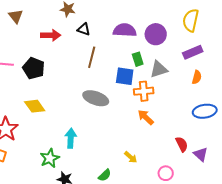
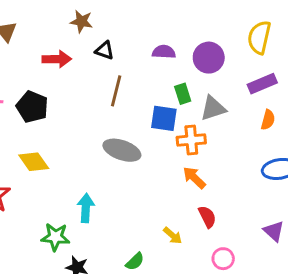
purple semicircle: (125, 30) -> (164, 52), size x0.7
red semicircle: (182, 144) -> (207, 217), moved
green star: (50, 158) -> (55, 237), turned 30

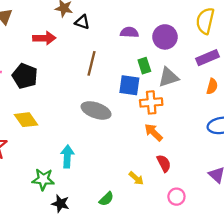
black triangle: (105, 50) -> (82, 22), moved

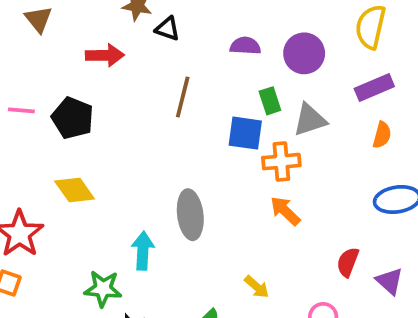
gray ellipse: (96, 110) -> (190, 215), moved, turned 64
red semicircle: (164, 163) -> (348, 262), moved, turned -132

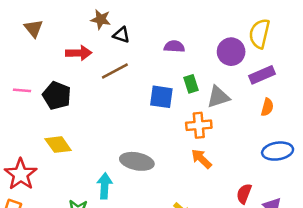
purple circle: (304, 53) -> (231, 52), moved
brown line: (183, 97) -> (115, 71), moved, turned 48
blue square: (245, 133) -> (161, 97), moved
gray ellipse: (190, 215) -> (137, 161), turned -72

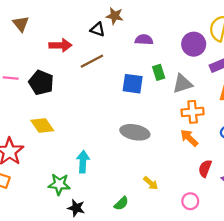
brown star: (101, 19) -> (115, 16), moved
orange cross: (199, 125) -> (193, 112), moved
orange arrow: (201, 159) -> (189, 138), moved
gray ellipse: (137, 161) -> (135, 132), moved

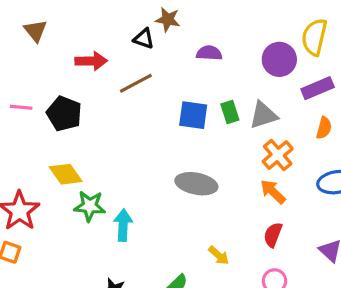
green rectangle: (159, 72) -> (230, 112), moved
orange cross: (193, 112) -> (278, 155), turned -35
red semicircle: (205, 168) -> (273, 235), moved
green star: (59, 184) -> (90, 206), moved

